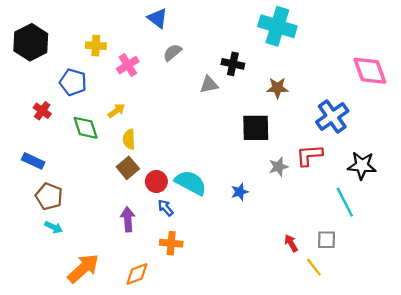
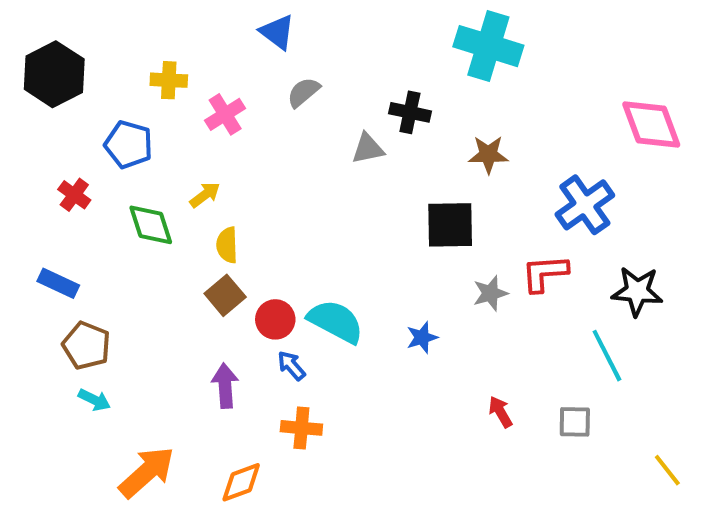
red arrow: (291, 243) -> (500, 412), moved
yellow line: (314, 267) -> (667, 470), moved

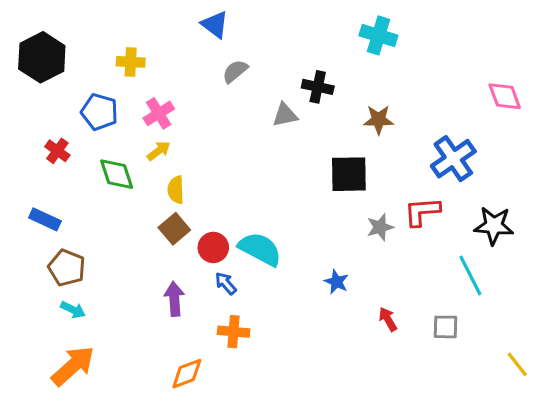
cyan cross: (488, 46) -> (378, 35), size x0.7
pink cross: (225, 114) -> (159, 113), moved
pink diamond: (651, 124) -> (505, 96), size x0.7
blue star: (422, 337) -> (336, 282), moved, turned -30
orange arrow: (147, 472) -> (73, 366), moved

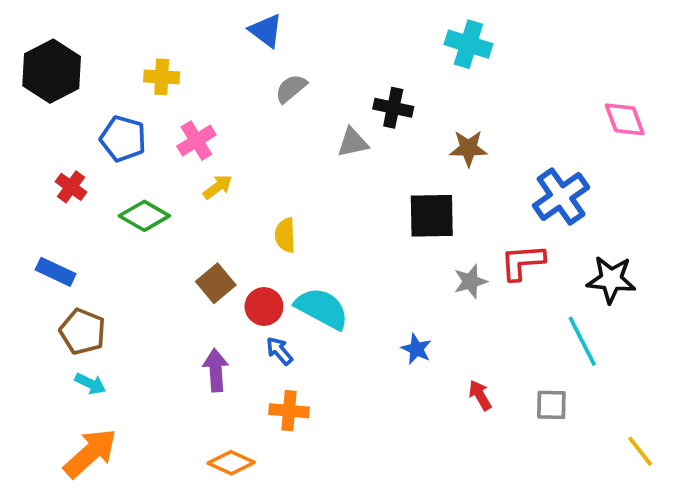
yellow arrow: (159, 151) -> (218, 187), moved
green diamond: (117, 174) -> (144, 216), turned -42
yellow semicircle: (176, 190) -> (285, 235), moved
orange diamond: (187, 374) -> (231, 463), turned 45

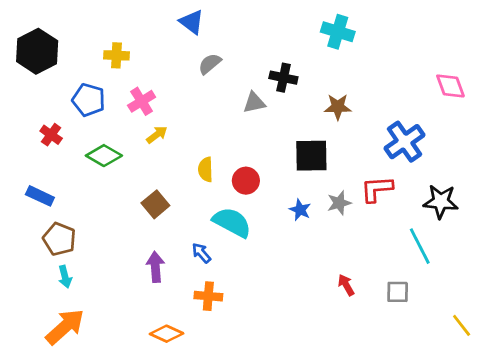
red circle: (264, 306) -> (246, 181), moved
blue star: (416, 349) -> (300, 210), moved
cyan arrow: (90, 384) -> (65, 277), turned 50

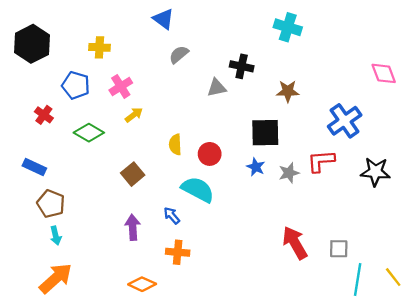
blue star: (300, 210) -> (256, 167), moved
cyan line: (420, 246) -> (358, 279), moved, turned 36
red arrow: (346, 285) -> (295, 243), size x1.8

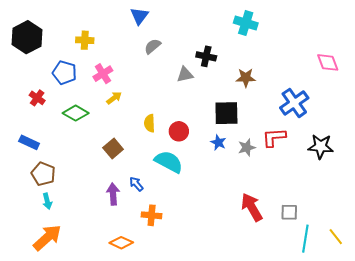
blue triangle: (163, 19) -> (139, 16), turned 30
blue arrow: (172, 216) -> (136, 184), moved

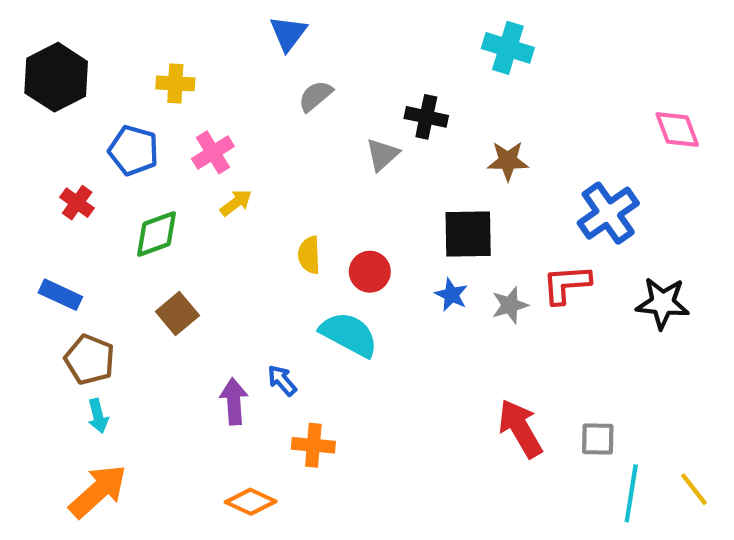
gray triangle: (185, 75) -> (382, 155), turned -30
green diamond: (76, 113) -> (157, 234), turned -50
brown square: (113, 149) -> (177, 313), moved

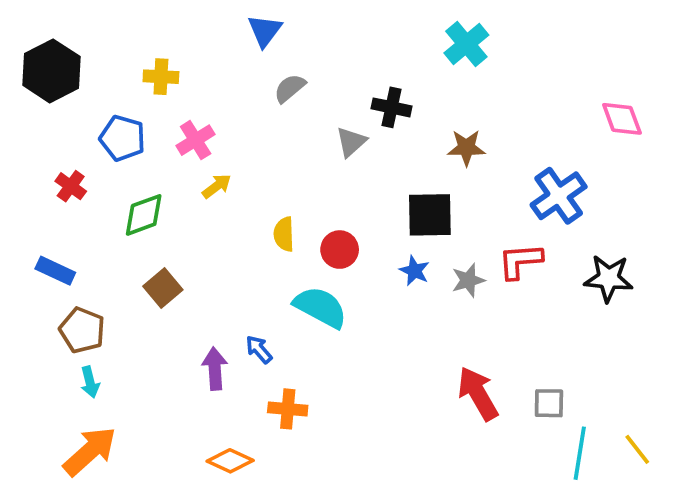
cyan cross: (508, 48) -> (466, 44), turned 33

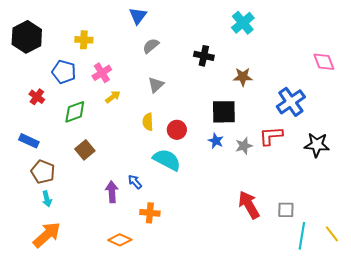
gray triangle: (351, 142) -> (156, 85), moved

